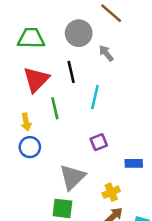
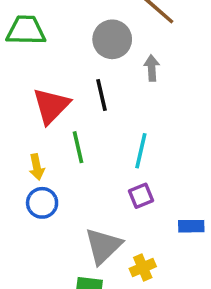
green trapezoid: (31, 38) -> (26, 30), moved
gray arrow: (106, 53) -> (152, 68), turned 36
cyan line: (95, 97) -> (141, 151), moved
yellow cross: (111, 192) -> (143, 268), moved

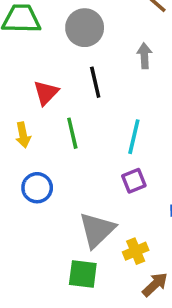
gray circle: (112, 39) -> (85, 28), moved
red triangle: (51, 106) -> (46, 93), size x0.7
yellow arrow: (37, 167) -> (23, 135), moved

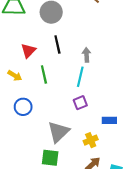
gray arrow: (144, 56) -> (87, 55), moved
yellow arrow: (23, 135) -> (15, 76), turned -48
yellow cross: (136, 251) -> (91, 140), moved

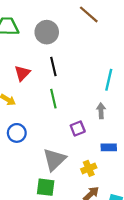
gray arrow: (87, 55) -> (101, 111), moved
green line: (44, 75) -> (53, 99), moved
cyan line: (80, 77) -> (109, 80), moved

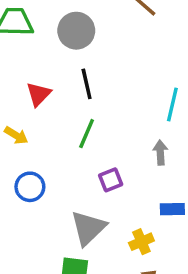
green line: (53, 99) -> (87, 134), turned 36
purple square: (78, 129) -> (111, 180), moved

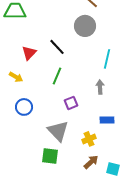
gray circle: (76, 31) -> (85, 26), moved
black line: (87, 84) -> (57, 47), turned -30
gray triangle: (88, 228) -> (58, 131), turned -30

